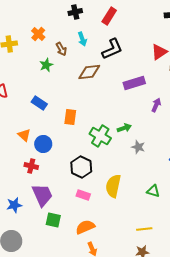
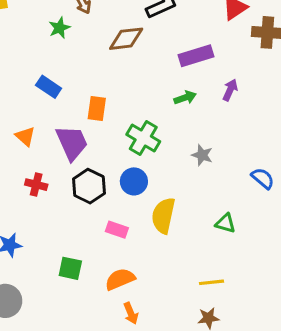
green arrow: (124, 128) -> (185, 98), moved
blue circle: (43, 144) -> (134, 181), moved
black hexagon: (81, 167) -> (89, 186), moved
purple trapezoid: (42, 195) -> (72, 143), moved

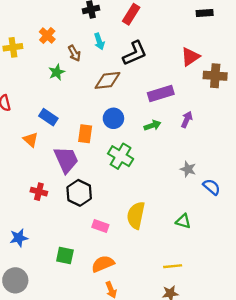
orange triangle: (25, 136) -> (31, 140), moved
gray star: (202, 155) -> (188, 169), moved
blue circle: (134, 181) -> (113, 118), moved

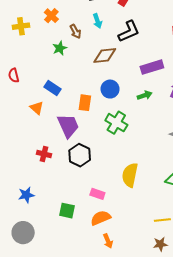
pink rectangle: (100, 226) -> (97, 194), moved

